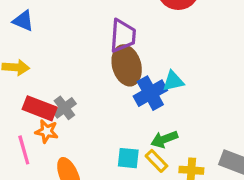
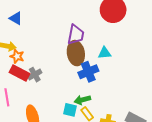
cyan triangle: (173, 81) -> (105, 53), moved
orange star: (47, 131) -> (17, 56), moved
green arrow: (164, 139) -> (82, 100), moved

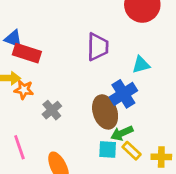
brown ellipse: (76, 53) -> (105, 112), moved
red rectangle: (20, 73) -> (27, 53), moved

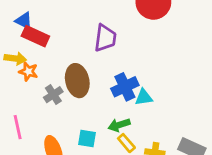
cyan triangle: (141, 65) -> (144, 97), moved
brown ellipse: (105, 112) -> (77, 81), moved
cyan square: (108, 150) -> (87, 139), moved

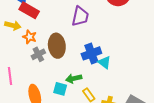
orange star: (28, 71) -> (30, 37), moved
cyan triangle: (144, 97) -> (104, 62), turned 40
green arrow: (119, 125) -> (74, 79), moved

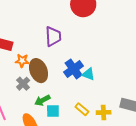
orange star: (30, 37) -> (22, 61), moved
green arrow: (74, 79) -> (42, 100), moved

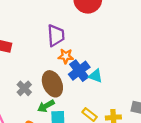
orange star: (22, 61) -> (66, 56), moved
brown ellipse: (39, 71) -> (52, 84), moved

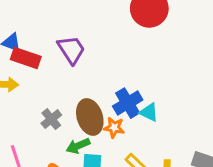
purple trapezoid: (56, 36) -> (71, 50), moved, turned -35
orange star: (66, 56) -> (114, 128), moved

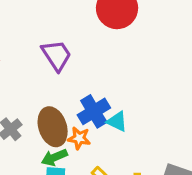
purple trapezoid: (71, 50) -> (57, 55), moved
green arrow: (78, 146) -> (54, 157), moved

